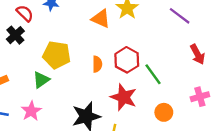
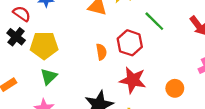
yellow pentagon: (57, 55) -> (44, 45), moved
green line: (153, 74) -> (154, 21), moved

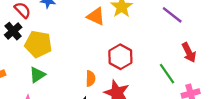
green line: (154, 21) -> (167, 74), moved
orange semicircle: (101, 52) -> (90, 79), moved

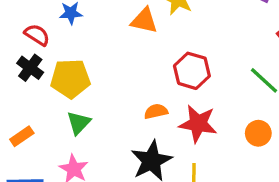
orange semicircle: (90, 79) -> (156, 111), turned -91

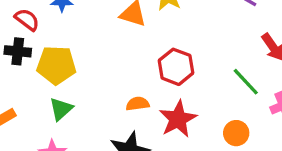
black cross: (30, 68) -> (18, 51), turned -35
red star: (198, 124) -> (178, 119), turned 30

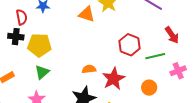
red semicircle: (27, 20) -> (22, 17), turned 42
red hexagon: (176, 67) -> (130, 45), moved
green line: (246, 82) -> (155, 56), turned -60

